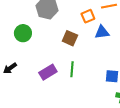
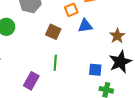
purple rectangle: (48, 72) -> (31, 81), moved, turned -30

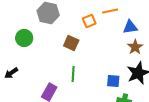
blue triangle: (85, 26) -> (130, 27), moved

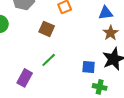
green line: (73, 74) -> (49, 60), turned 42

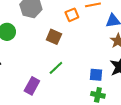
green cross: (100, 87) -> (98, 95), moved

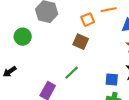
brown square: (54, 37) -> (81, 42), moved

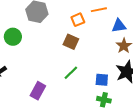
green line: (72, 73) -> (71, 73), moved

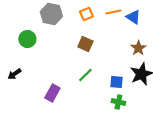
orange square: (78, 20) -> (86, 14), moved
blue triangle: (119, 26) -> (133, 17), moved, turned 42

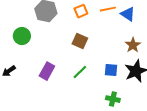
blue square: (116, 82) -> (111, 70), moved
purple rectangle: (52, 93) -> (47, 71), moved

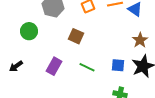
brown square: (80, 41) -> (76, 36), moved
green line: (80, 72) -> (87, 67), turned 70

